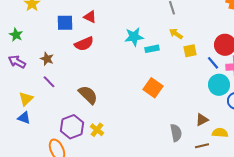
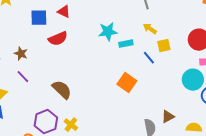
blue line: (213, 63) -> (149, 58), moved
brown triangle: (202, 120) -> (168, 117), moved

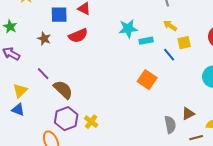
brown star: (21, 54) -> (44, 39), moved
brown semicircle: (62, 90) -> (63, 90), moved

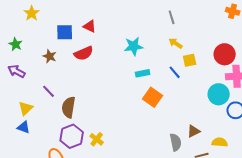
cyan rectangle: (146, 41) -> (143, 73), moved
brown semicircle: (63, 90) -> (69, 107), turned -125

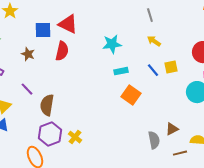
red triangle: (90, 26) -> (68, 24), size x1.5
red semicircle: (84, 53) -> (62, 51), turned -54
yellow square: (190, 60) -> (171, 67), moved

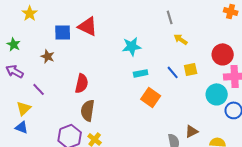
yellow arrow: (154, 41) -> (181, 39), moved
red semicircle: (62, 51) -> (82, 83), moved
purple line: (27, 89) -> (39, 89), moved
brown semicircle: (47, 105) -> (88, 110), moved

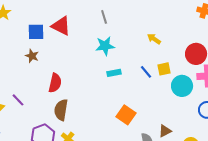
gray line: (170, 17) -> (104, 17), moved
brown star: (48, 56) -> (32, 56), moved
purple line: (39, 89) -> (18, 100), moved
cyan circle: (217, 94) -> (182, 86), moved
orange square: (151, 97) -> (126, 115), moved

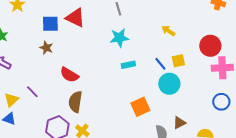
red semicircle: (55, 83) -> (69, 75), turned 108
cyan circle: (182, 86) -> (169, 84), moved
orange square: (126, 115) -> (140, 107), turned 30

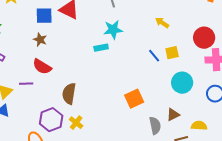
cyan rectangle: (128, 65) -> (101, 48), moved
red semicircle: (69, 75) -> (42, 67), moved
cyan circle: (169, 84) -> (182, 83), moved
purple line: (32, 92) -> (26, 84), turned -48

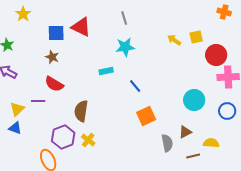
cyan rectangle: (101, 48) -> (106, 71), moved
yellow square: (172, 53) -> (196, 37), moved
blue line: (154, 56) -> (135, 86), moved

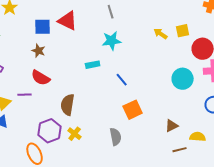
cyan circle: (194, 100) -> (183, 79), moved
gray semicircle: (167, 143) -> (116, 137), moved

